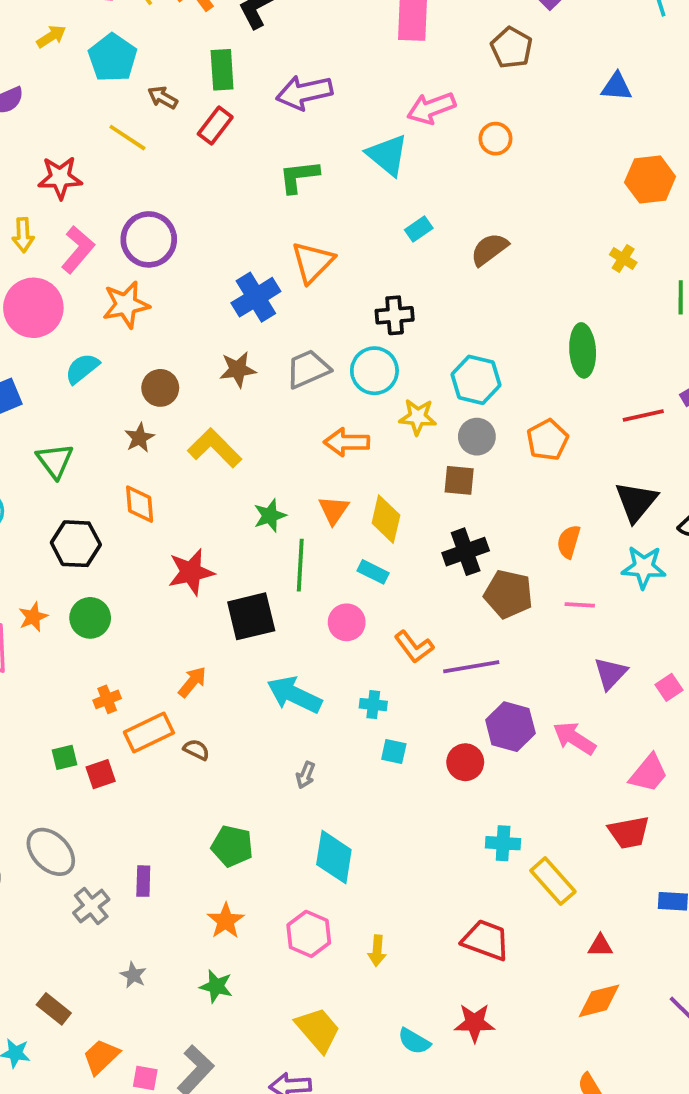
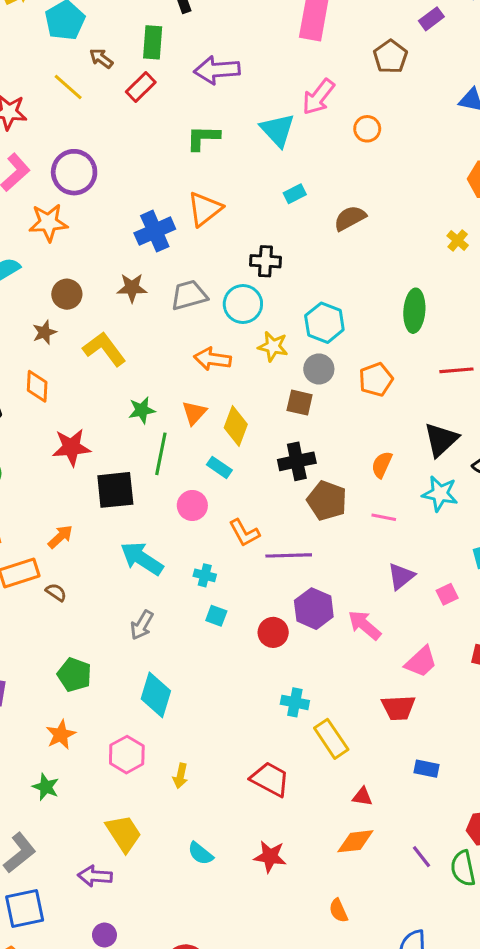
pink arrow: (431, 108) -> (318, 97), turned -39
gray arrow: (306, 775) -> (142, 625), size x1.4
red star: (475, 1023) -> (270, 857), moved

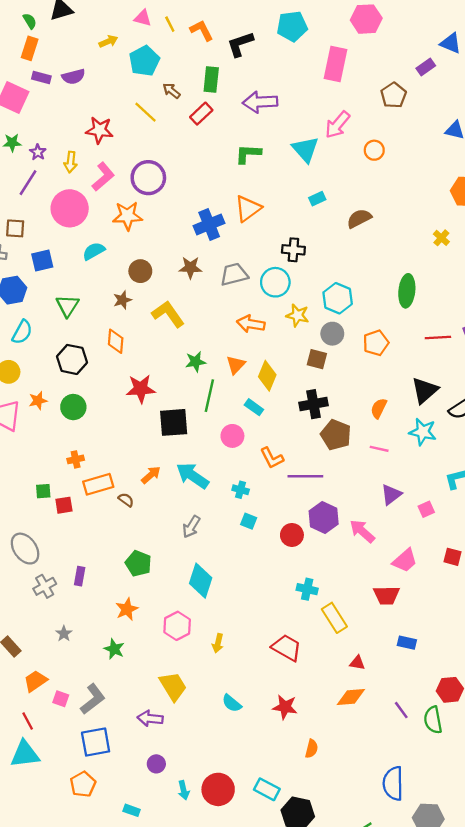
orange arrow: (60, 537) -> (151, 475), moved
orange semicircle: (338, 911) -> (312, 749), moved, turned -144

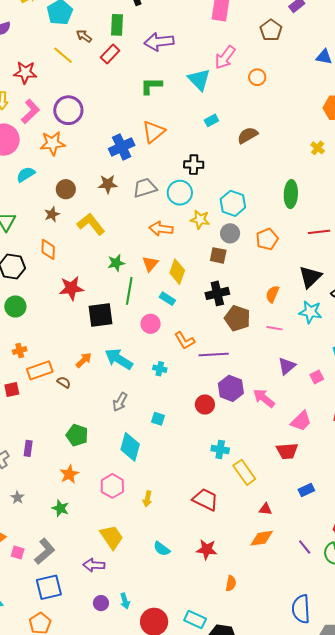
cyan square: (249, 521) -> (158, 419), moved
blue rectangle: (407, 643) -> (306, 490), turned -35
cyan arrow: (184, 790) -> (125, 601), moved

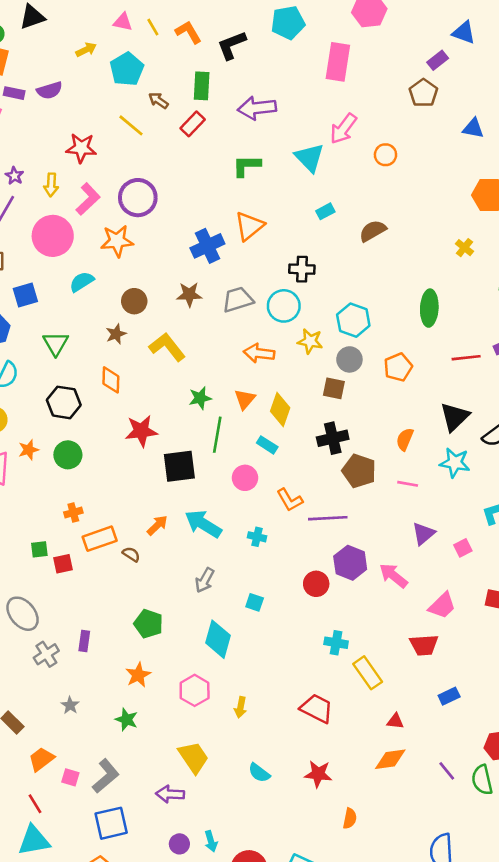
brown pentagon: (271, 30) -> (423, 93), moved

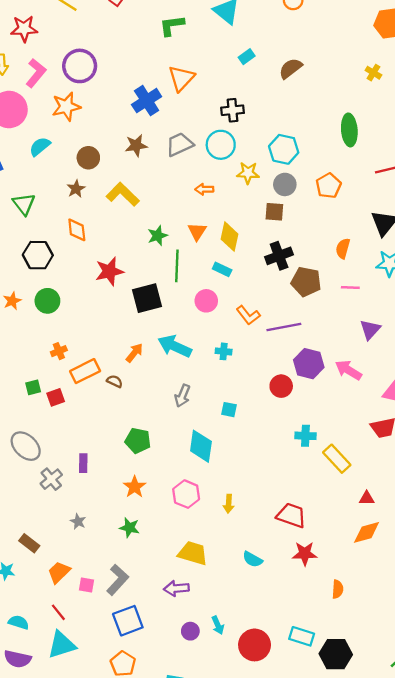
orange arrow: (259, 353) -> (204, 189), size x0.7
red trapezoid: (317, 708) -> (291, 515), moved
yellow trapezoid: (194, 757) -> (193, 553), turned -32

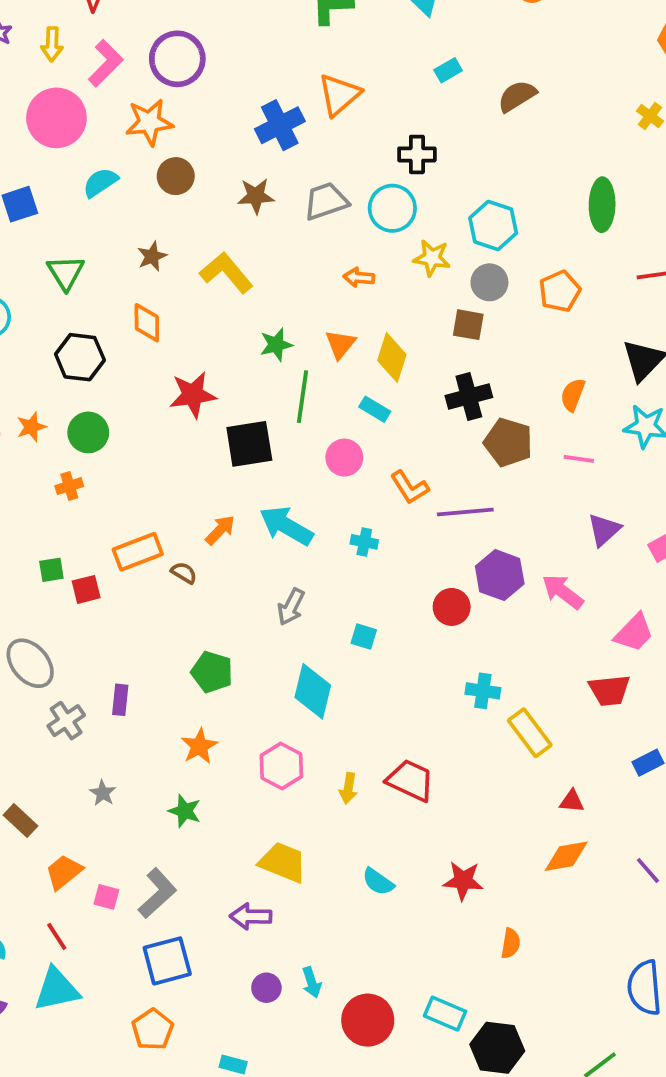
brown circle: (88, 158) -> (176, 176), moved
orange cross: (59, 351) -> (69, 486), moved
red trapezoid: (291, 515) -> (410, 780), moved

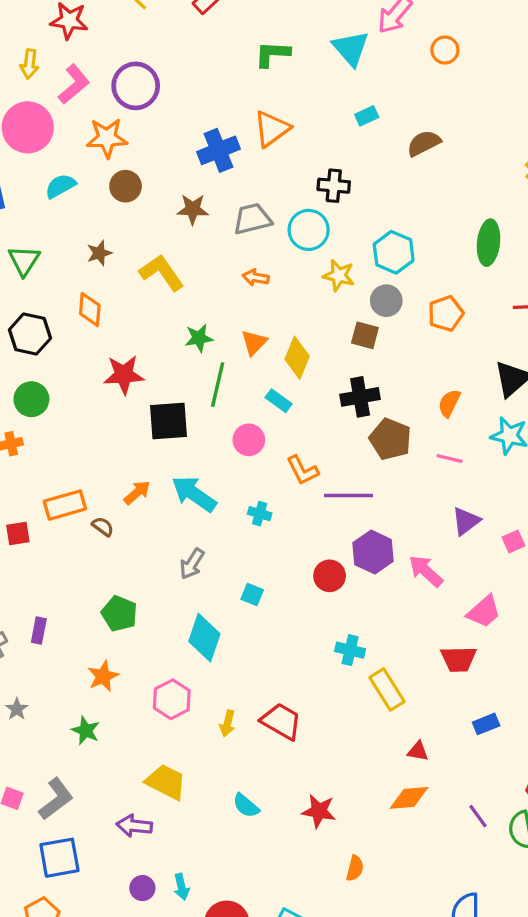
orange arrow: (359, 277) -> (256, 278), moved

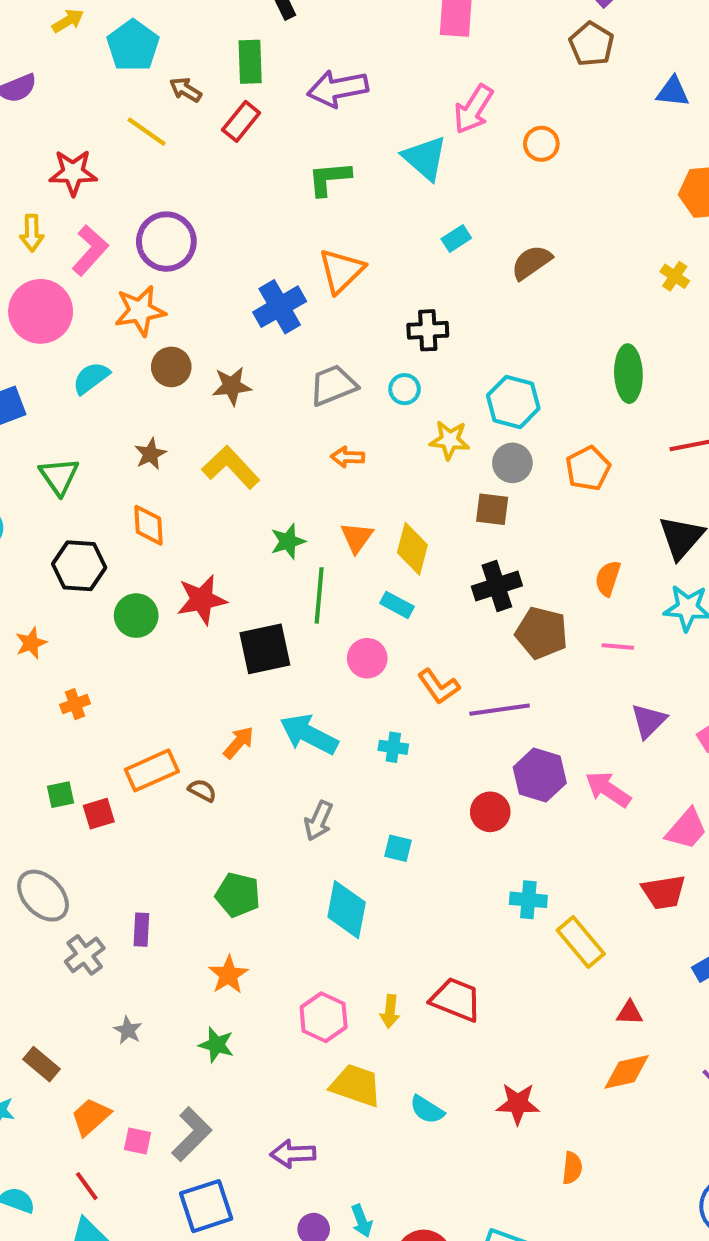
brown star: (193, 209) -> (232, 386), moved
cyan circle: (309, 230) -> (405, 389), size x0.6
green circle: (31, 399) -> (136, 616), moved
pink hexagon: (172, 699) -> (324, 1017), moved
yellow trapezoid: (166, 782) -> (356, 1085), moved

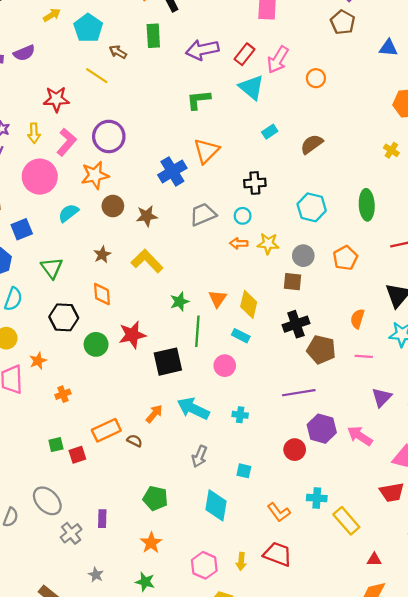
red rectangle: (241, 121) -> (245, 54), moved
cyan hexagon: (513, 402) -> (312, 207), moved
orange arrow: (348, 457) -> (239, 243), moved
orange L-shape: (439, 686) -> (279, 512), moved

